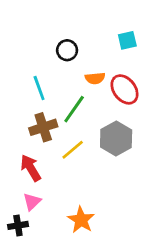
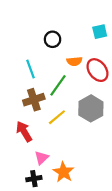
pink triangle: (32, 202) -> (42, 158), moved
black cross: (18, 225) -> (34, 179), moved

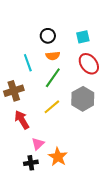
cyan square: (100, 32) -> (83, 37), moved
orange semicircle: (74, 61) -> (53, 56), moved
brown cross: (34, 100) -> (14, 91), moved

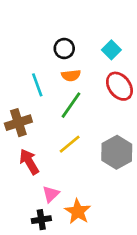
cyan square: (83, 37) -> (111, 50), turned -32
gray hexagon: (83, 99) -> (117, 152), moved

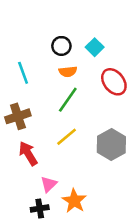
cyan square: (111, 50) -> (95, 47), moved
cyan line: (37, 85) -> (23, 73), moved

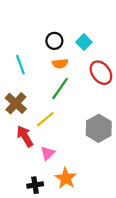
brown cross: (18, 116) -> (16, 103), turned -30
yellow line: (67, 137) -> (45, 119), moved
pink triangle: (49, 184) -> (48, 153), moved

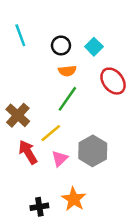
cyan line: (20, 65) -> (20, 35), moved
gray hexagon: (99, 128) -> (93, 151), moved
pink triangle: (48, 153) -> (60, 158), moved

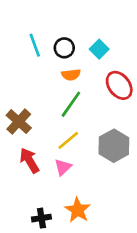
cyan line: (20, 35) -> (35, 45), moved
yellow line: (51, 133) -> (68, 140), moved
gray hexagon: (93, 151) -> (114, 146), moved

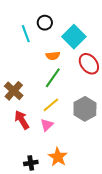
black circle: (64, 48) -> (45, 23), moved
cyan square: (99, 49) -> (74, 37), size x1.6

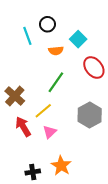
cyan square: (74, 37) -> (78, 39), size x0.7
orange semicircle: (53, 56) -> (56, 51), moved
yellow line: (51, 105) -> (43, 111), moved

